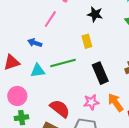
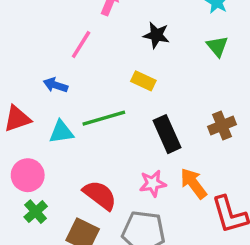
yellow rectangle: (87, 41) -> (143, 81), turned -48
green cross: (22, 118) -> (36, 212), turned -32

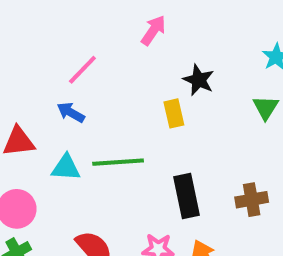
pink line: (81, 45) -> (82, 70), moved
yellow rectangle: (143, 81) -> (174, 113), moved, turned 40

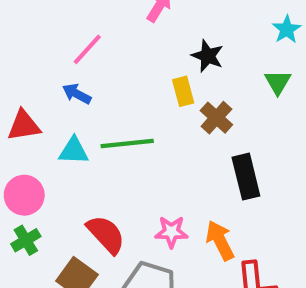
black rectangle: (186, 196) -> (246, 177), moved
brown cross: (252, 200) -> (216, 118), moved, turned -36

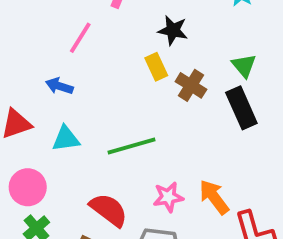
pink line: (87, 49) -> (80, 38), moved
green triangle: (278, 82) -> (244, 66), moved
green line: (127, 144) -> (132, 146), moved
black rectangle: (246, 177) -> (241, 108), moved

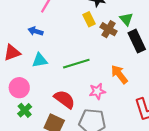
green triangle: (244, 66) -> (126, 19), moved
orange arrow: (214, 197) -> (119, 74), moved

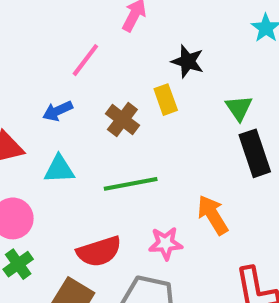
brown cross: (109, 29) -> (122, 120), moved
blue arrow: (36, 31) -> (58, 111), turned -48
red semicircle: (64, 99) -> (99, 251), turned 120

